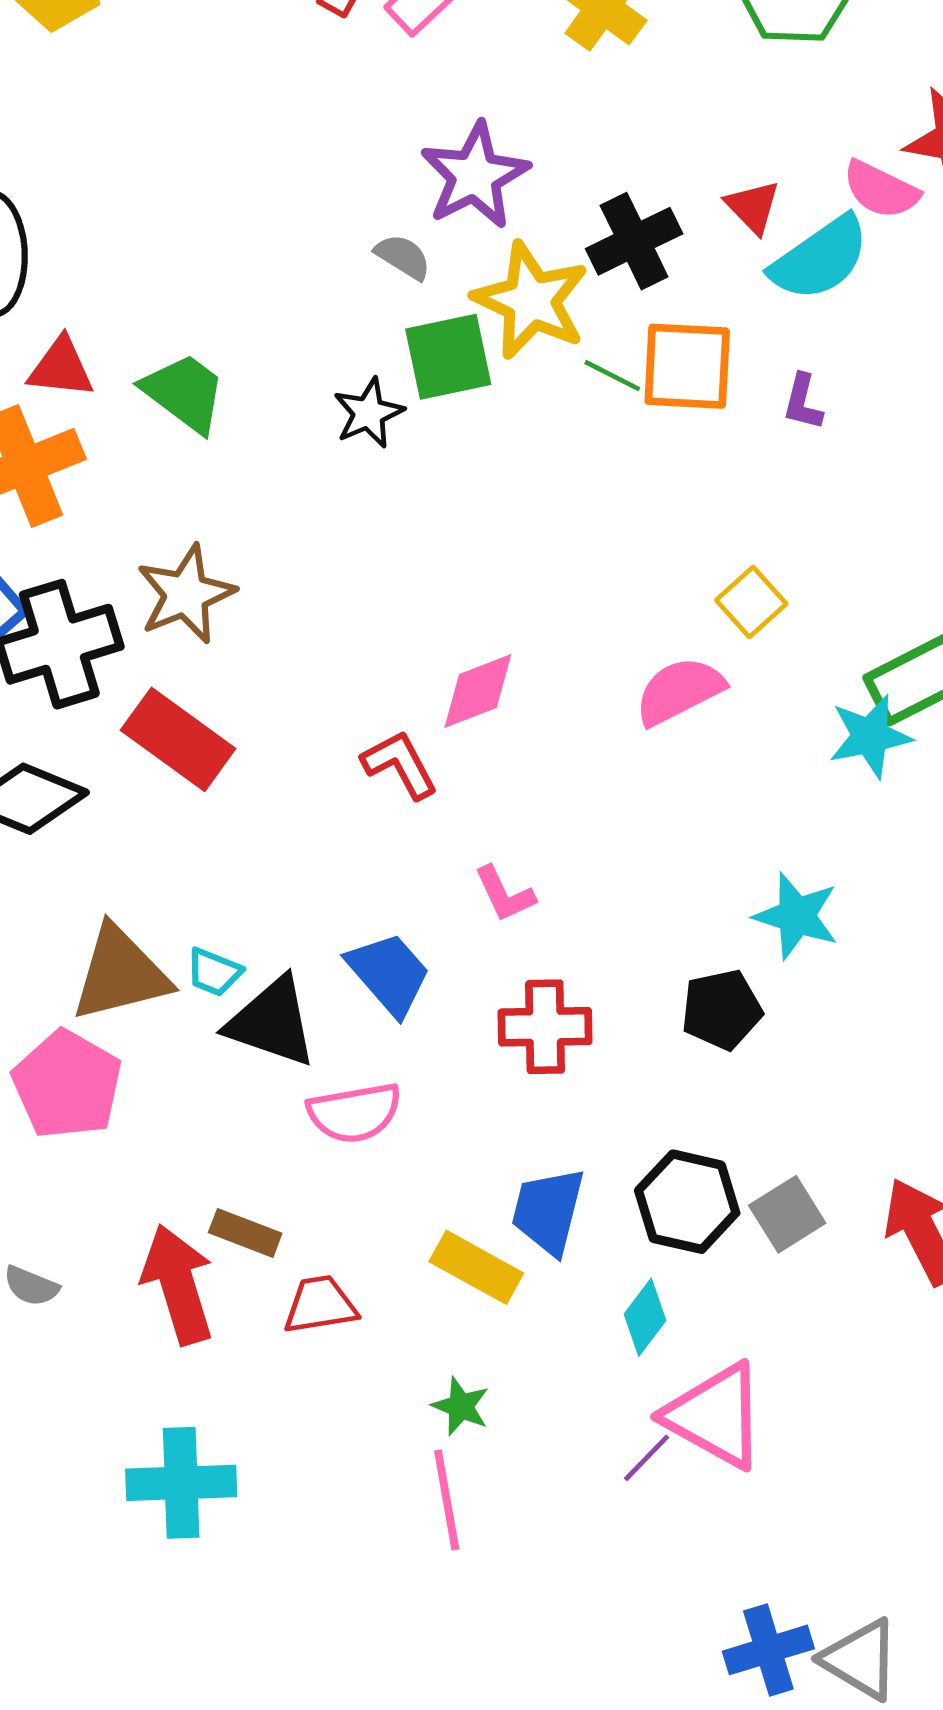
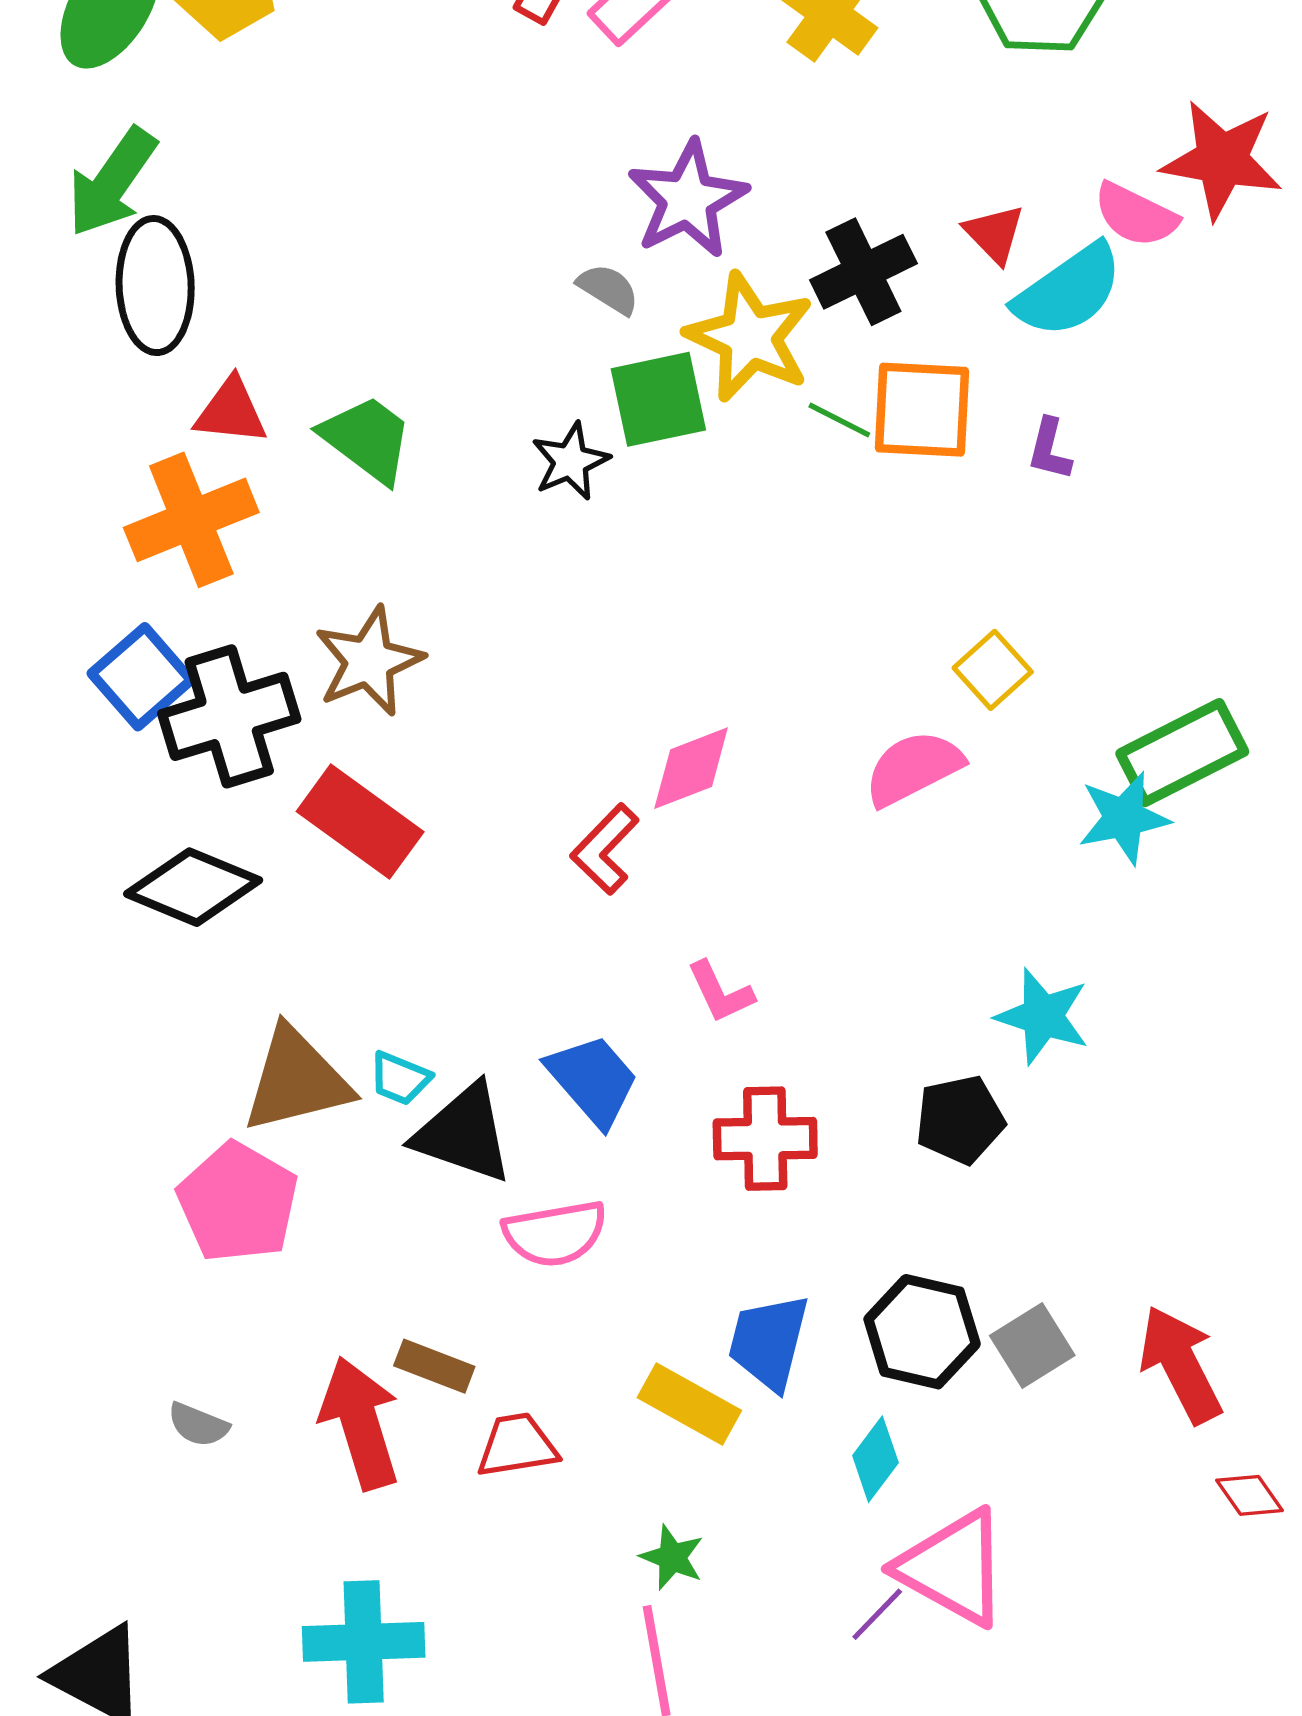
red L-shape: (400, 764) -> (605, 849), turned -108

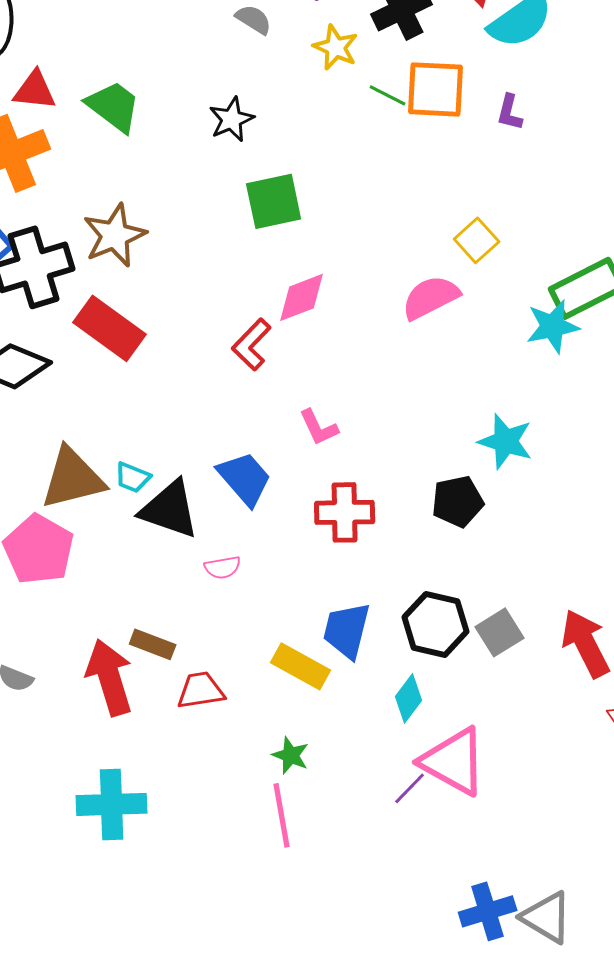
yellow star: (750, 337) -> (336, 47), size x0.6
green square: (658, 399) -> (274, 201), moved
pink semicircle: (555, 1233) -> (223, 567), size x0.6

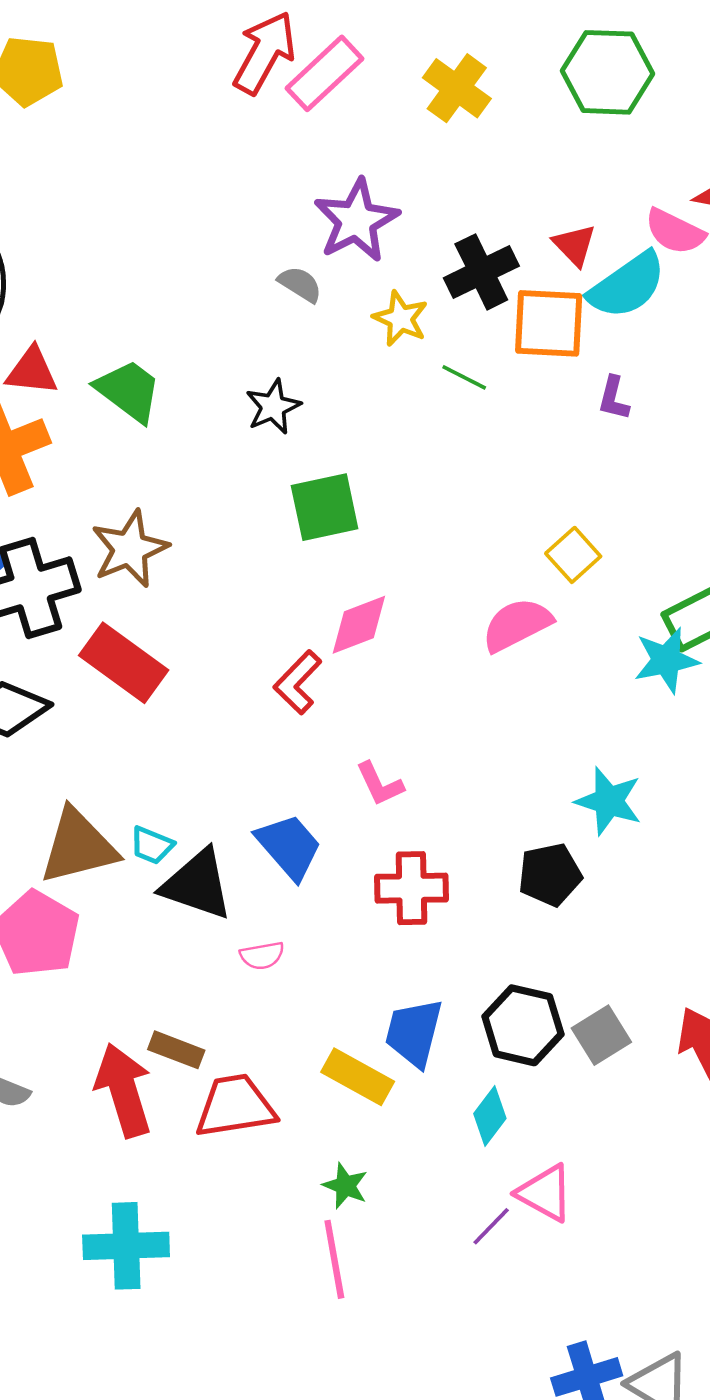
orange square: (436, 89) -> (549, 323), moved
red trapezoid: (201, 690) -> (235, 1106), size x1.4
pink triangle: (454, 761) -> (545, 1193), size x0.7

